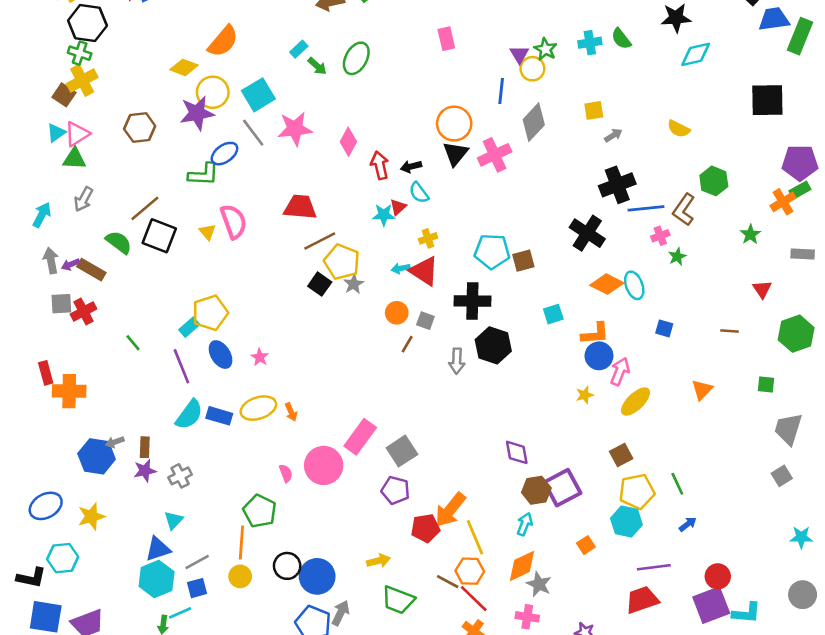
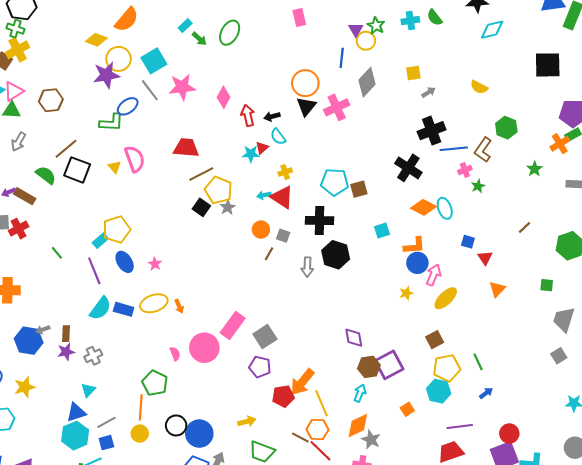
brown hexagon: (140, 127) -> (51, 100), moved
red triangle: (762, 289) -> (485, 258), moved
brown line: (729, 331) -> (524, 228), moved, turned -48

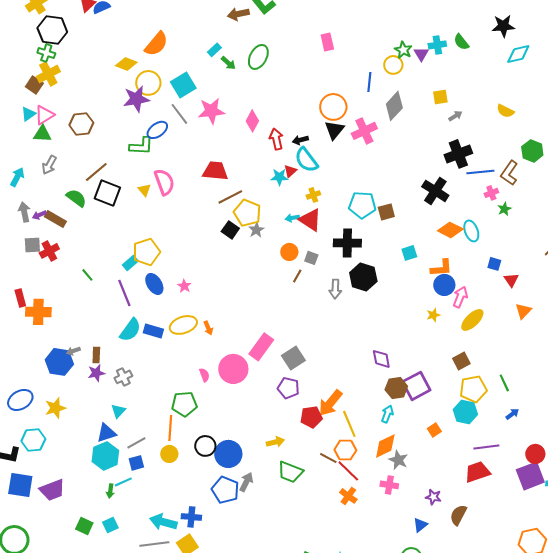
purple triangle: (356, 30) -> (421, 54), moved
cyan semicircle: (278, 137) -> (306, 160), size x1.5
green pentagon: (155, 383) -> (184, 404), turned -30

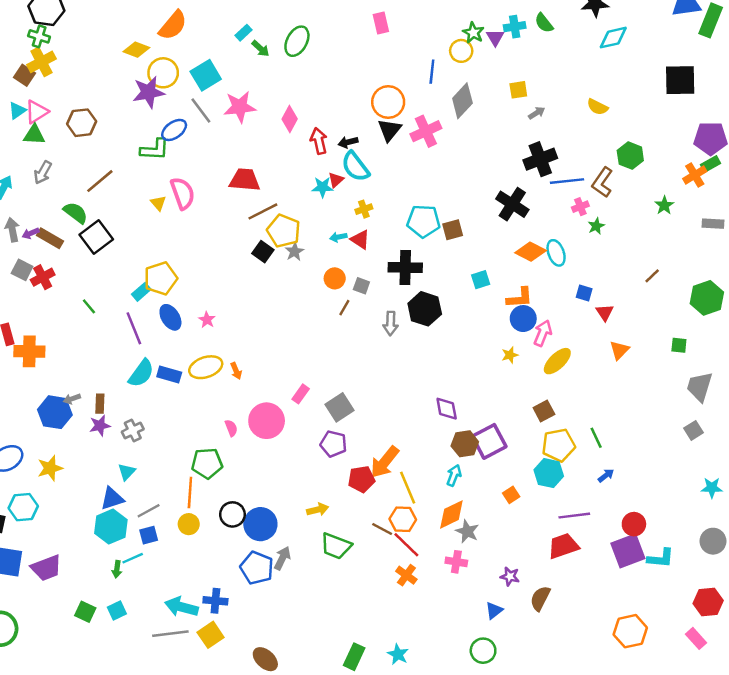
black square: (107, 193) -> (96, 237), moved, turned 32
red triangle: (310, 220) -> (360, 239), size x0.7
gray square: (32, 245) -> (22, 270), turned 30
pink rectangle: (261, 347) -> (301, 394), size x0.6

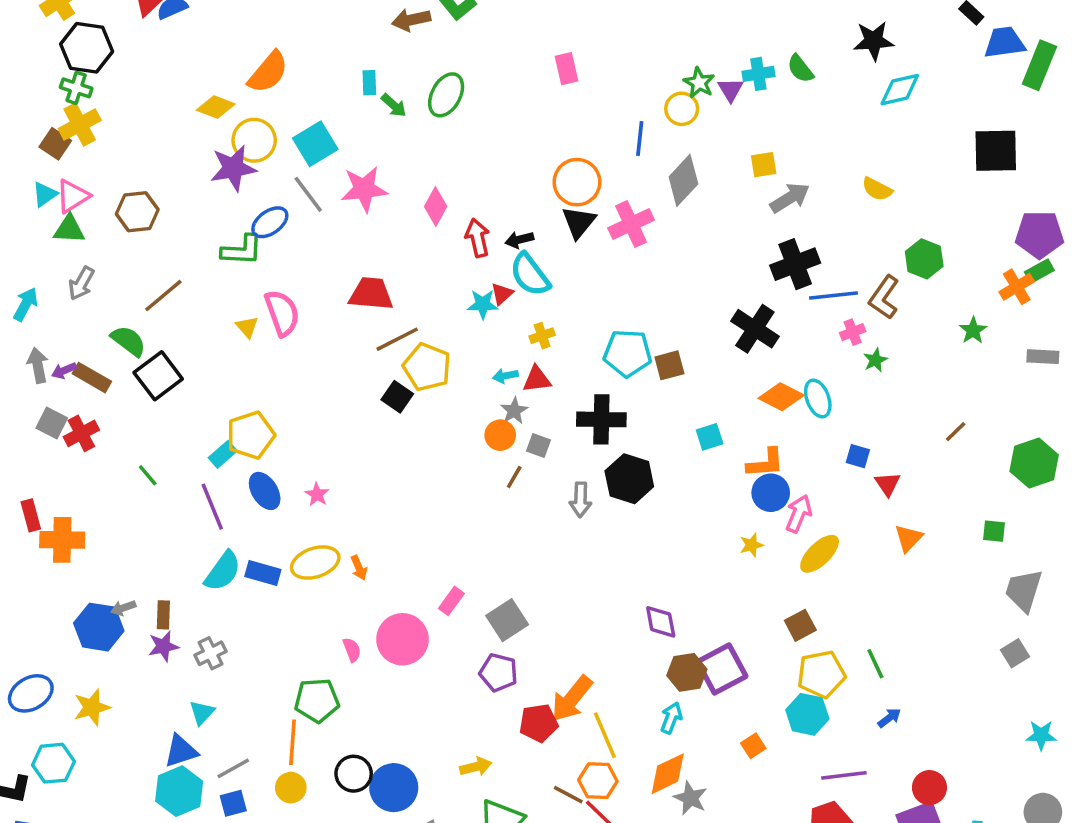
cyan rectangle: (243, 33) -> (369, 83), turned -49
gray arrow: (537, 113) -> (790, 198), size x1.6
red triangle: (360, 239) -> (537, 379), turned -40
gray star: (295, 252) -> (514, 411), moved

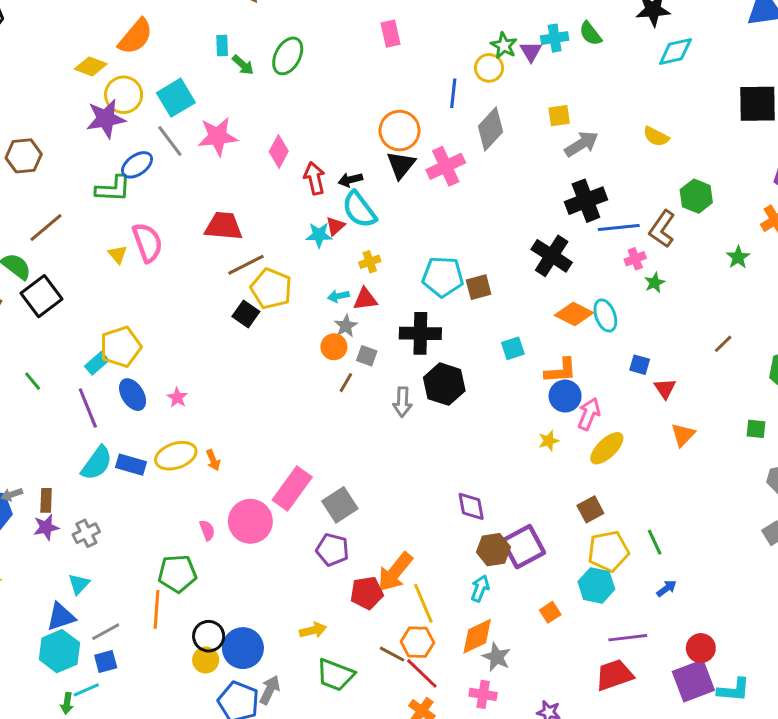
pink rectangle: (451, 601) -> (292, 488), size x1.8
yellow circle: (291, 788) -> (206, 660), moved

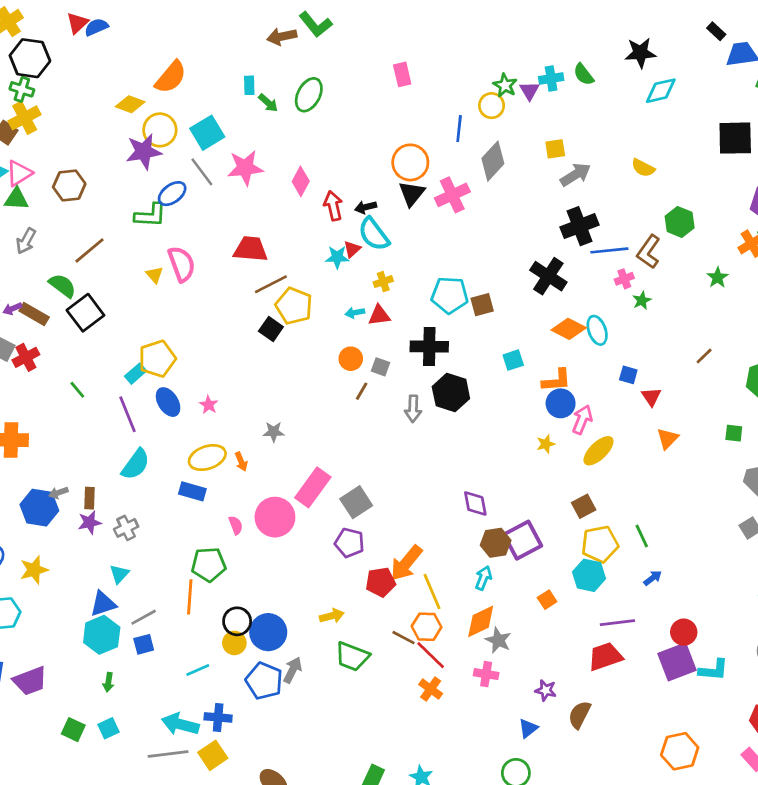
gray star: (346, 326) -> (274, 432), moved, turned 30
blue rectangle: (131, 465) -> (192, 491), moved
cyan line: (86, 690) -> (198, 670), moved

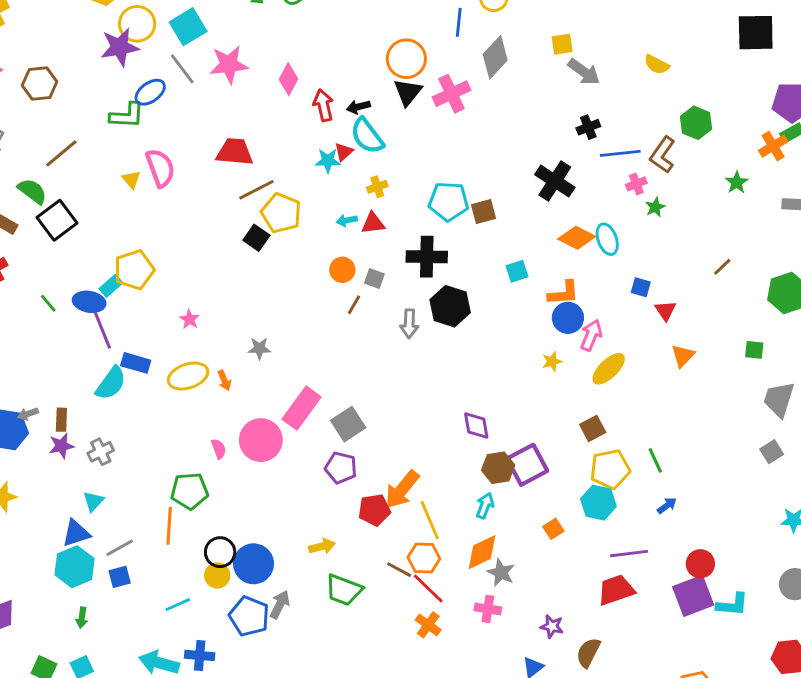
gray arrow: (575, 175) -> (584, 72), turned 68
black cross: (580, 226) -> (588, 127), size x0.6
blue ellipse: (168, 402) -> (89, 302), moved, turned -48
blue rectangle: (192, 491) -> (136, 363), moved

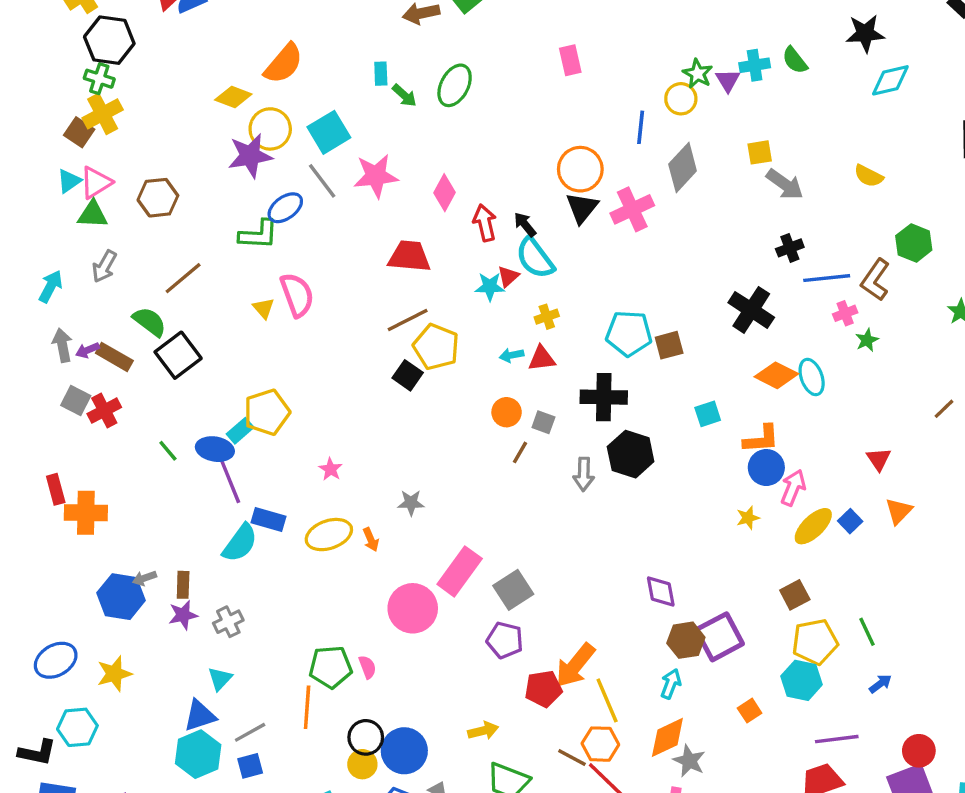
black arrow: (358, 107) -> (525, 224), turned 65
red trapezoid: (235, 152) -> (409, 256), moved
blue square: (641, 287) -> (850, 521), moved, turned 30
pink semicircle: (219, 449) -> (367, 667), moved

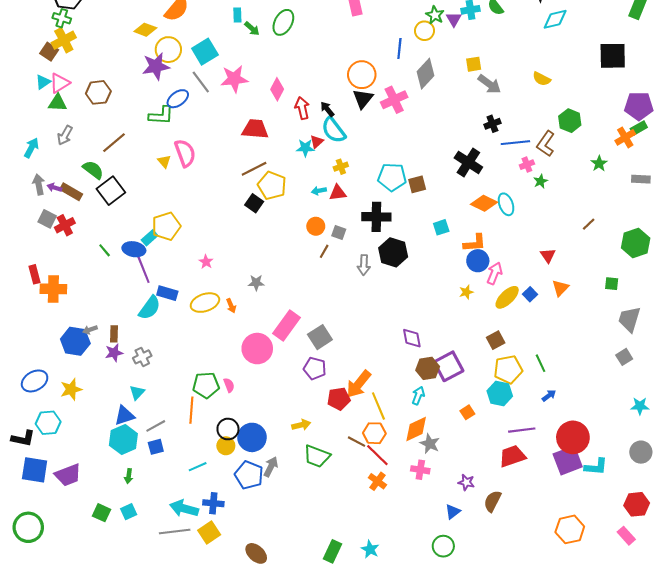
purple arrow: (88, 350) -> (54, 188), turned 40
red circle: (919, 751) -> (573, 437), size x1.6

